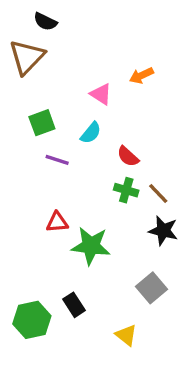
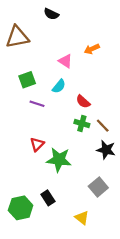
black semicircle: (45, 22) -> (51, 14), moved
brown triangle: (27, 57) -> (17, 37), turned 35
red triangle: (57, 222) -> (37, 144), turned -40

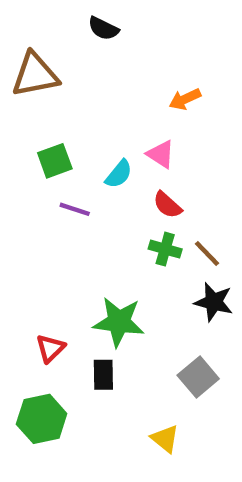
pink triangle: (65, 61) -> (161, 154), moved
red triangle: (37, 144) -> (50, 348), moved
black rectangle: (48, 198) -> (103, 375), moved, turned 32

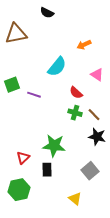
pink triangle: (161, 154) -> (97, 75), moved
green square: (55, 161) -> (12, 85), moved
cyan semicircle: (119, 174) -> (57, 67), moved, size x1.5

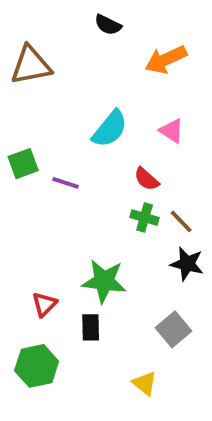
black semicircle: (47, 13) -> (108, 25), moved
orange arrow: (84, 45) -> (166, 59), moved, size x1.5
pink triangle: (97, 75) -> (172, 131), moved

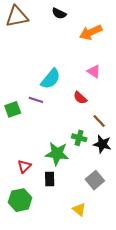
brown triangle: (31, 65) -> (17, 17), moved
cyan semicircle: (110, 129) -> (51, 79), moved
green square: (23, 164) -> (13, 109), moved
green cross: (145, 218) -> (79, 138), moved

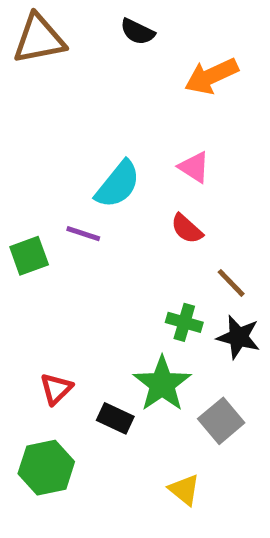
pink triangle: (94, 71) -> (194, 167), moved
green star: (57, 154) -> (162, 384), moved, turned 30
black rectangle: (50, 179) -> (115, 418), turned -64

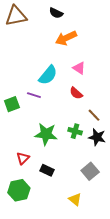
orange arrow: (211, 76) -> (66, 38), moved
green star: (162, 384) -> (46, 134), moved, turned -30

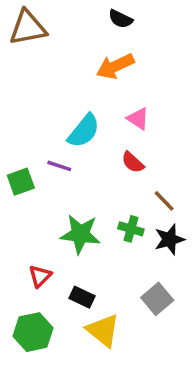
black semicircle: (56, 13) -> (120, 19), moved
black star: (97, 137) -> (169, 239), turned -30
yellow triangle: (75, 199) -> (103, 330), moved, size x1.5

